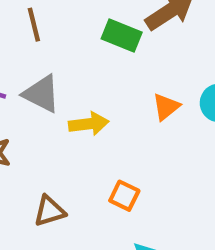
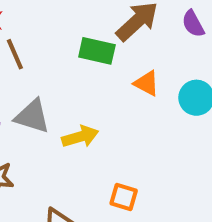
orange triangle: (166, 107) -> (147, 83), moved, turned -44

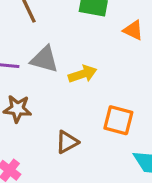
orange square: (124, 197) -> (118, 120), size x1.4

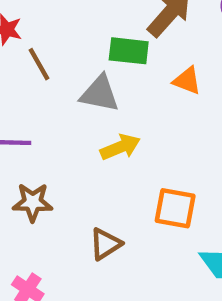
gray triangle: (44, 59) -> (100, 94), moved

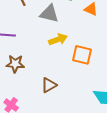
orange square: (175, 208) -> (82, 55), moved

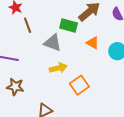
orange square: (82, 55) -> (79, 85), turned 36

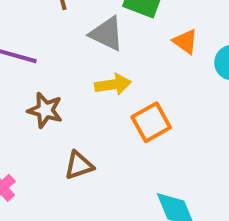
brown star: (15, 87) -> (45, 110), moved

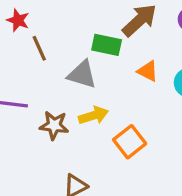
brown star: (45, 110) -> (54, 125), moved

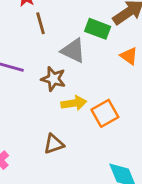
yellow arrow: (93, 115) -> (74, 103), moved
brown star: (54, 125) -> (53, 79), moved

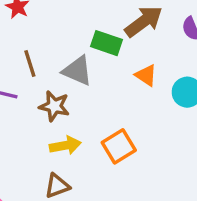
brown line: (40, 23) -> (30, 64), moved
yellow arrow: (74, 103) -> (65, 145), moved

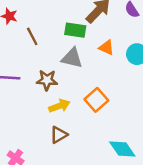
brown line: (30, 64) -> (32, 36), moved
gray triangle: (77, 71) -> (72, 58), moved

